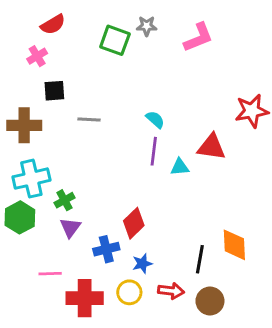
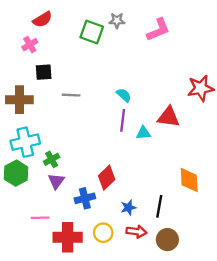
orange diamond: (234, 245) -> (189, 180), moved
blue star: (142, 264) -> (128, 207), moved

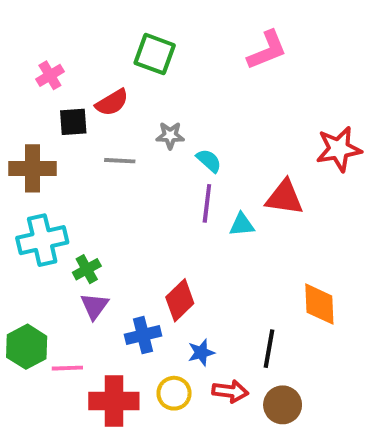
red semicircle: (42, 19) -> (112, 103), moved
gray star: (117, 21) -> (170, 135), moved
green hexagon: (16, 173) -> (27, 347), moved
blue star: (128, 207) -> (201, 353), moved

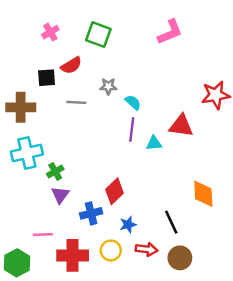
pink cross: (50, 75) -> (50, 32), moved
green hexagon: (27, 347) -> (17, 263), moved
black line: (269, 349) -> (171, 222), turned -35

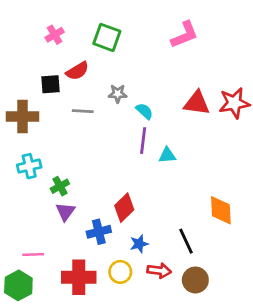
red triangle: (181, 126) -> (197, 103), moved
cyan cross: (27, 153) -> (29, 166), size x0.7
pink line: (43, 234) -> (33, 255), moved

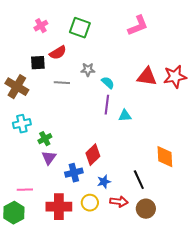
brown cross: (22, 116) -> (17, 87), turned 30

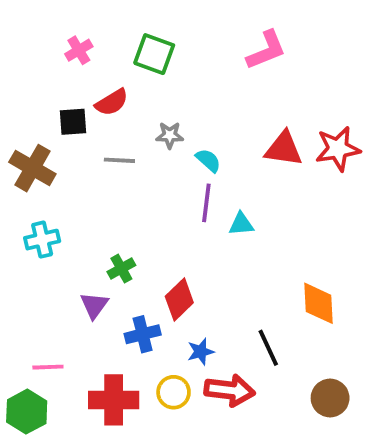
green cross: (45, 139) -> (121, 269), moved
red arrow: (119, 202) -> (230, 390), size x1.4
brown circle: (146, 209) -> (330, 398), moved

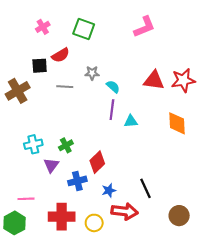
brown cross: (32, 168) -> (18, 91), turned 30
cyan cross: (42, 240) -> (33, 144), moved
orange diamond: (318, 303) -> (177, 123), moved
yellow circle: (174, 392) -> (94, 223), moved

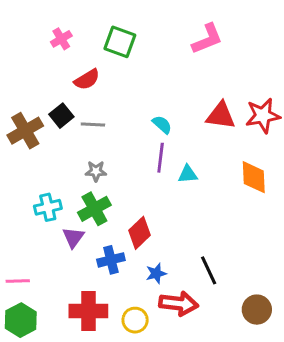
black square: (40, 66) -> (61, 116), moved, turned -35
gray star: (92, 73) -> (96, 171), moved
green cross: (66, 145) -> (94, 209), size x1.5
pink line: (26, 199) -> (18, 281), moved

